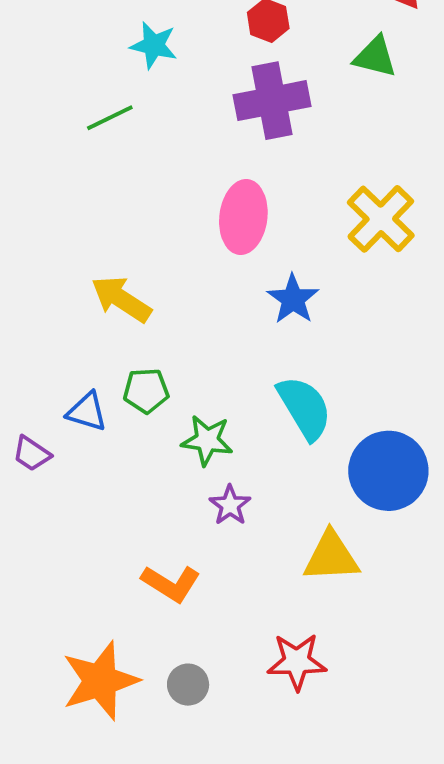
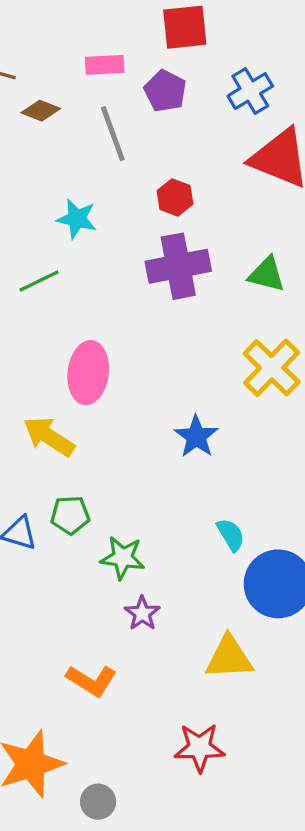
green triangle: (375, 57) -> (267, 274), moved
pink ellipse: (243, 217) -> (88, 373), moved
cyan semicircle: (304, 408) -> (231, 535), moved, size x0.6
gray circle: (188, 685) -> (98, 802), moved

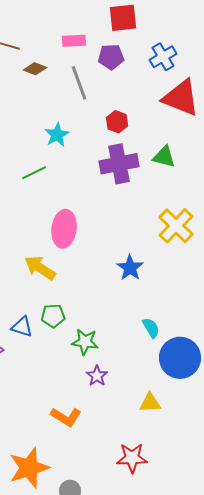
purple pentagon: (165, 91) -> (111, 57), turned -30
cyan star: (77, 219) -> (57, 135), turned 30
green triangle: (267, 274) -> (164, 157), moved
yellow triangle: (229, 658) -> (150, 403), size x0.7

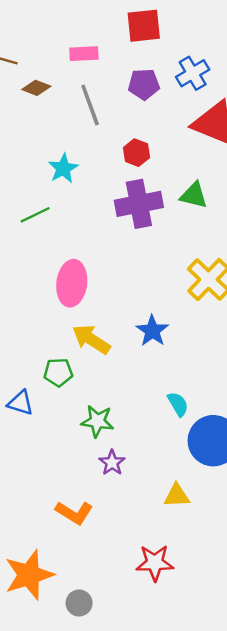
purple pentagon: (111, 57) -> (144, 84), moved
yellow arrow: (40, 268) -> (91, 339), moved
green pentagon: (53, 316) -> (58, 372), moved

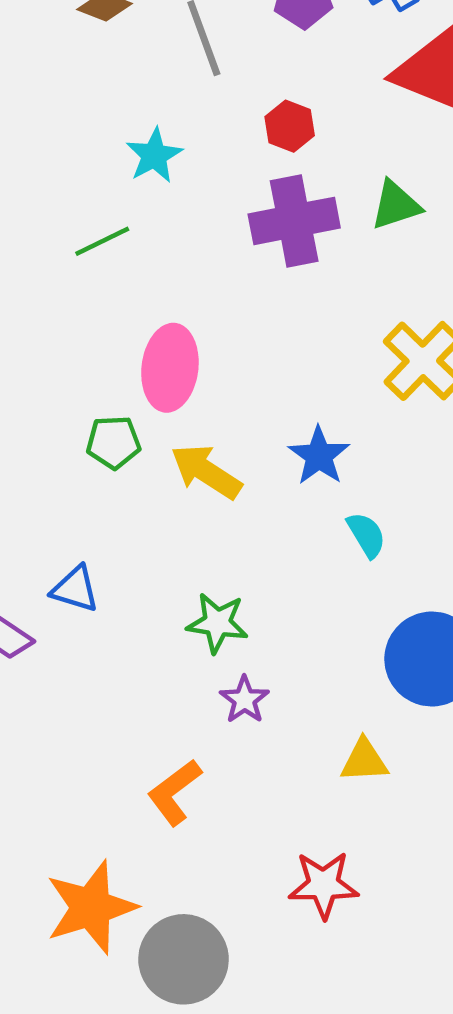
green triangle: (194, 195) -> (396, 205), turned -32
green pentagon: (58, 372) -> (114, 442), moved
cyan semicircle: (178, 404) -> (366, 535), moved
orange L-shape: (74, 513) -> (174, 792), turned 111
gray circle: (79, 603) -> (184, 959), size x1.8

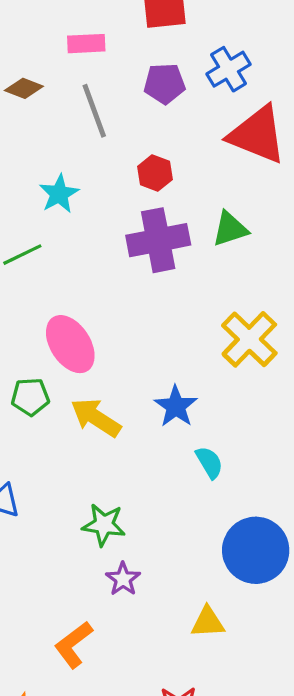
pink ellipse: (170, 368) -> (70, 344), turned -40

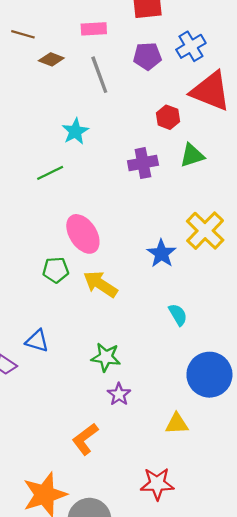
red hexagon: (155, 173) -> (168, 117), moved
purple cross: (158, 240) -> (143, 163), size x0.7
blue star: (176, 406) -> (161, 254), moved

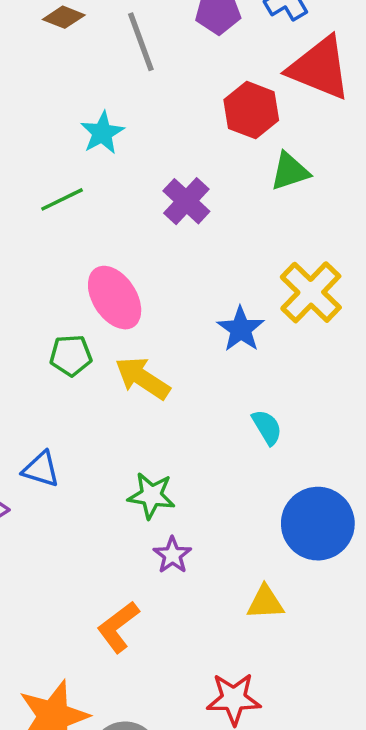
red hexagon: (168, 117) -> (251, 110), size x1.4
purple cross: (143, 163) -> (186, 201), moved, turned -36

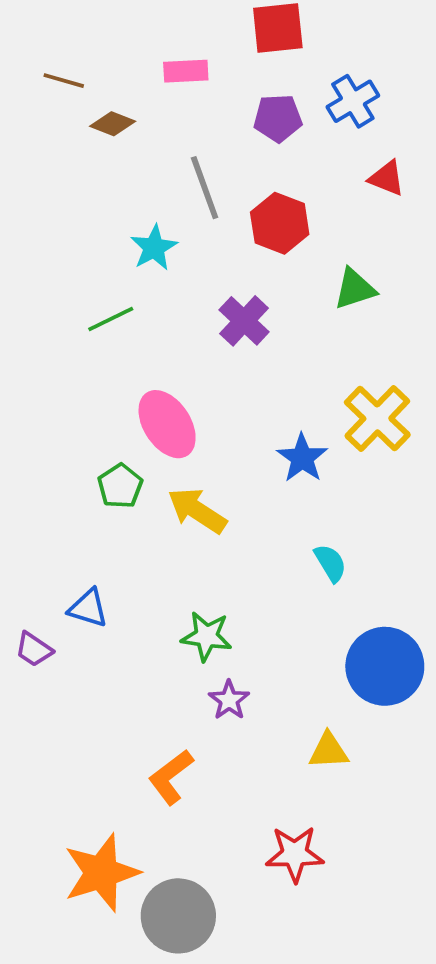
gray line: (141, 42) -> (205, 188), moved
red triangle: (320, 68) -> (387, 178), size x0.5
red hexagon: (251, 110) -> (280, 223), moved
green pentagon: (71, 355) -> (120, 486), turned -30

